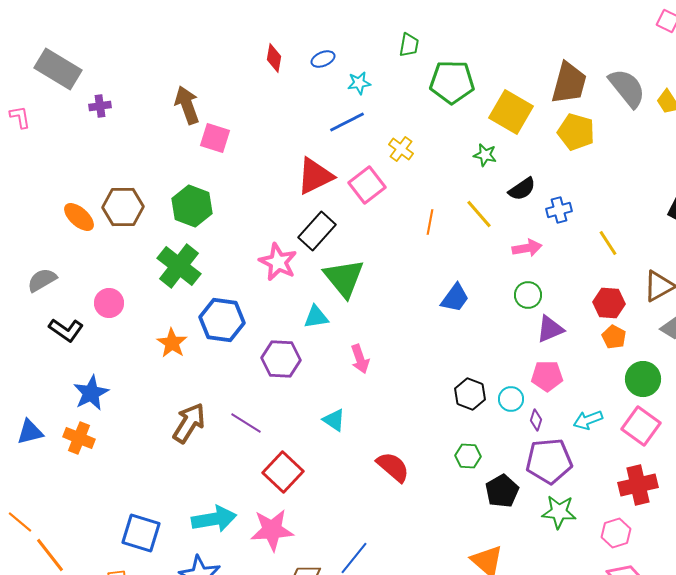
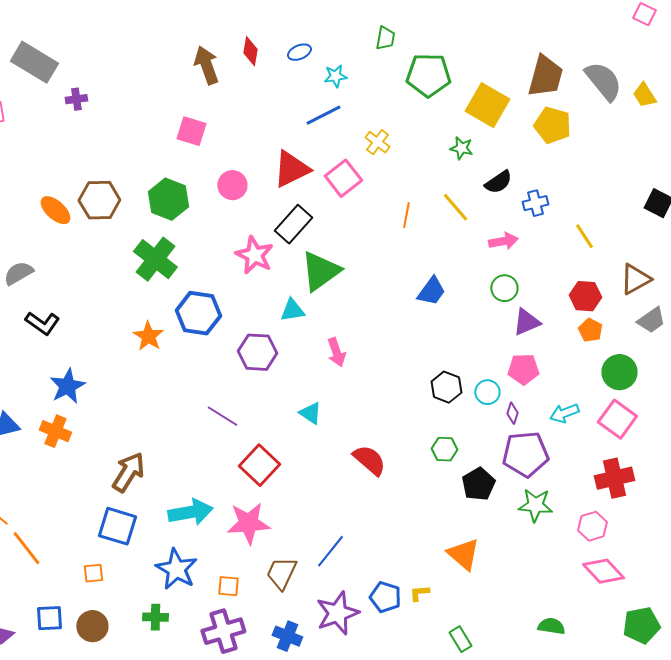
brown arrow: (187, 105) -> (206, 65), moved
green triangle: (344, 278) -> (320, 271), turned 33
pink circle: (109, 303) -> (232, 185), moved
brown arrow: (189, 423) -> (128, 472), moved

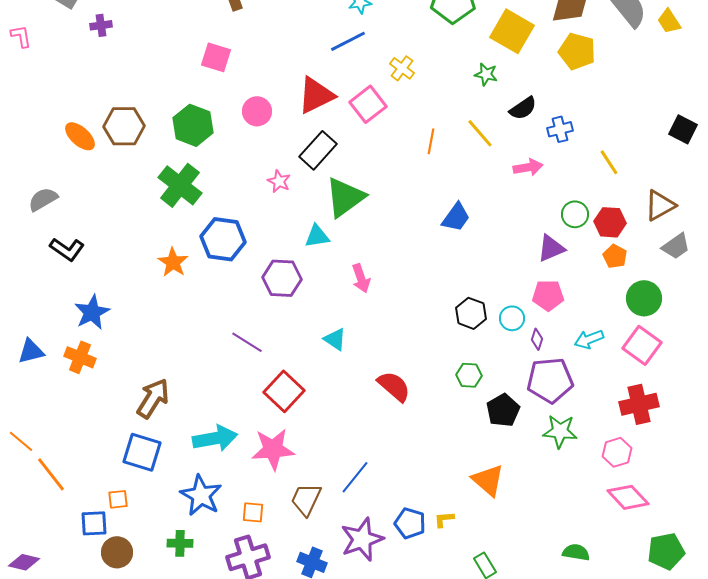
pink star: (254, 255) -> (279, 181), size x0.6
green circle: (504, 288) -> (575, 214), moved
blue square: (49, 618) -> (94, 523), moved

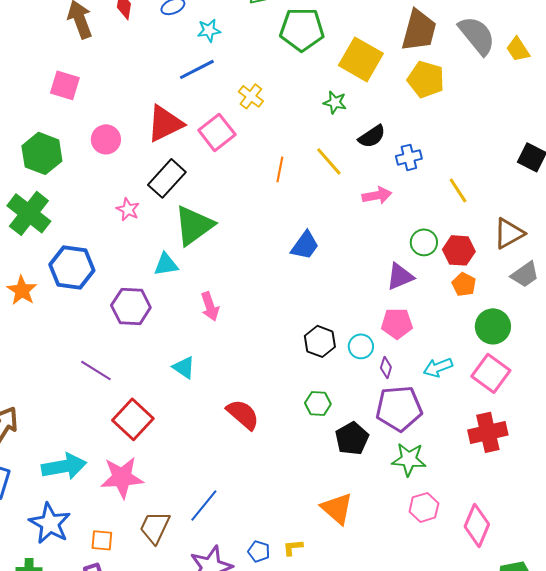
pink hexagon: (617, 452) -> (424, 507), moved
pink diamond: (628, 497) -> (477, 525), turned 66
blue pentagon: (410, 523) -> (259, 551), size x0.7

